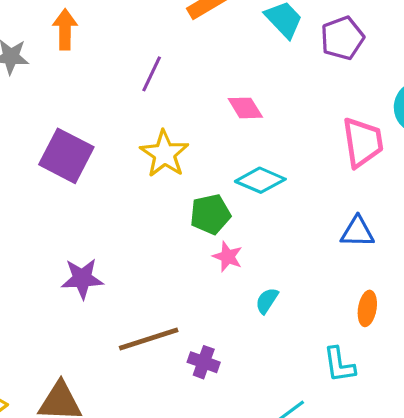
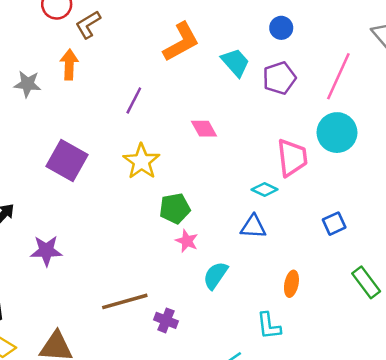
cyan diamond: (260, 180) -> (265, 189), moved, size x0.7
blue triangle: (357, 232) -> (253, 227), moved
purple star: (82, 279) -> (46, 251), moved
cyan semicircle: (267, 301) -> (215, 275), size x1.4

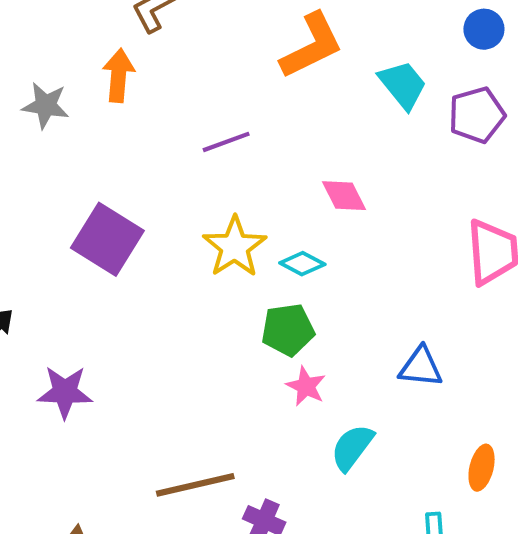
purple line: (134, 100) -> (226, 142), turned 40
cyan diamond: (265, 189) -> (302, 264), moved

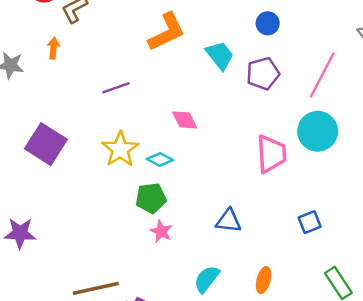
orange arrow: (119, 75) -> (53, 48), size x0.7
cyan semicircle: (352, 447) -> (207, 279), moved

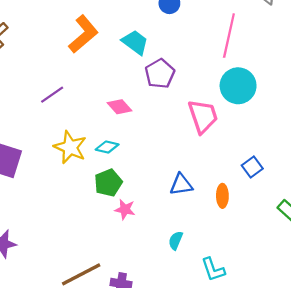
purple pentagon: (263, 74) -> (160, 74), moved
cyan semicircle: (207, 279) -> (176, 240), size x0.7
orange ellipse: (264, 280) -> (222, 196), moved

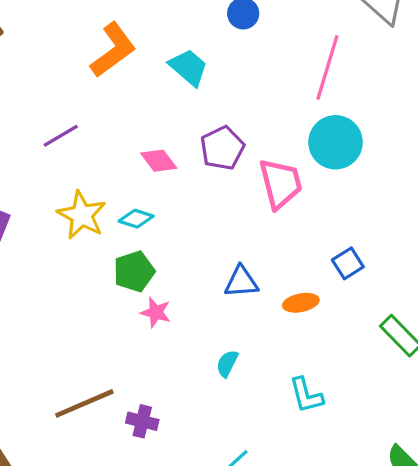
purple pentagon: (160, 74) -> (222, 148), moved
orange ellipse: (222, 196) -> (301, 303), turned 75
cyan L-shape: (213, 269) -> (306, 395), moved

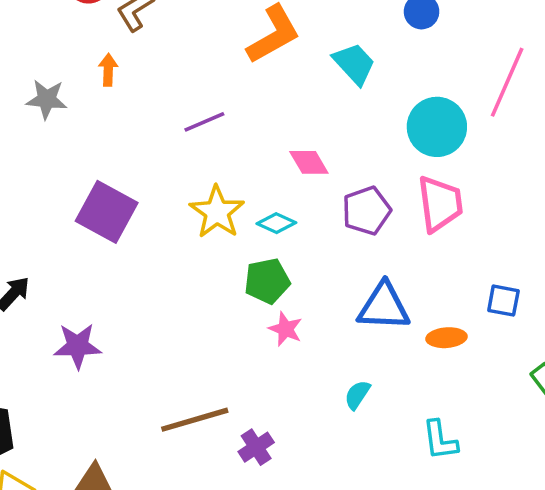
cyan circle: (335, 142) -> (437, 127), moved
purple pentagon: (222, 148) -> (366, 211), moved
blue square: (348, 263) -> (503, 301), turned 36
blue triangle: (241, 282) -> (384, 307), size x1.4
purple cross: (142, 421) -> (256, 447), turned 36

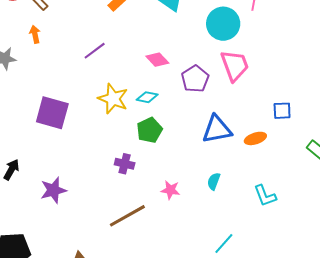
pink star: (285, 329) -> (170, 190), moved
purple cross: (256, 447) -> (125, 164), moved, turned -30

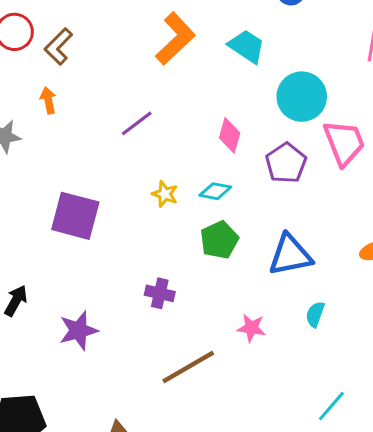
cyan circle: (223, 24) -> (302, 97), moved
pink diamond: (157, 60) -> (230, 135), turned 60
yellow star: (113, 99) -> (165, 194), size x0.6
blue triangle: (217, 129) -> (290, 255), moved
purple cross: (125, 164) -> (160, 293), moved

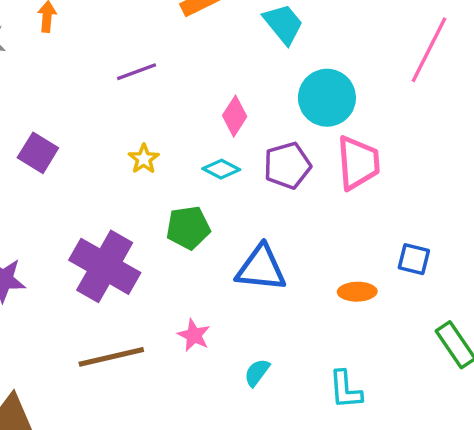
cyan diamond: (215, 191) -> (221, 169), moved
purple square: (75, 216) -> (38, 153), size x0.7
purple cross: (160, 293) -> (105, 266), size x2.0
cyan semicircle: (315, 314) -> (257, 373), moved

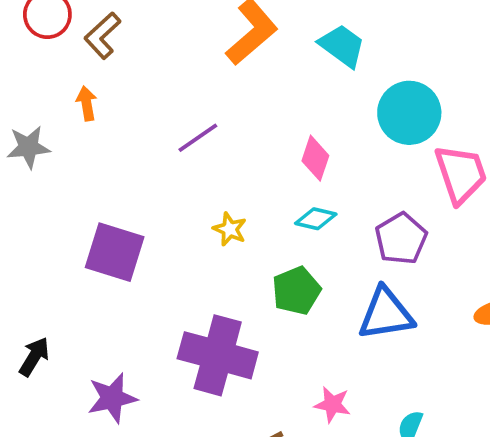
purple square: (38, 153) -> (115, 252), size x1.4
purple pentagon: (287, 166) -> (401, 239), moved

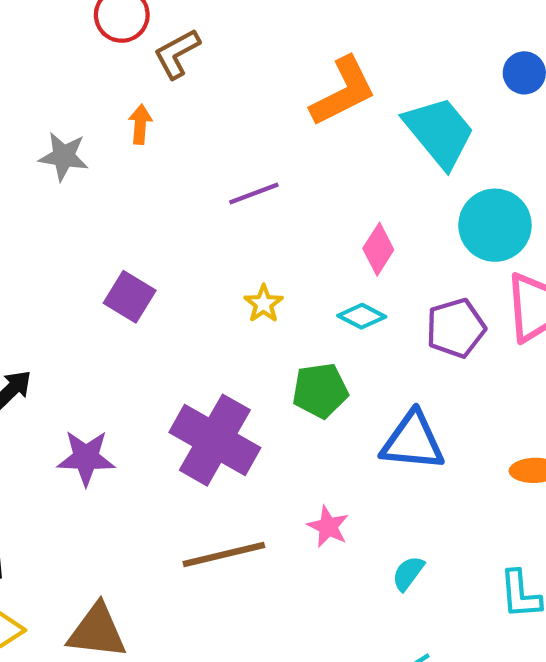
cyan trapezoid: (342, 46) -> (439, 132), size x1.4
purple pentagon: (401, 239) -> (456, 328), moved
purple square: (115, 252) -> (130, 297), size x0.7

